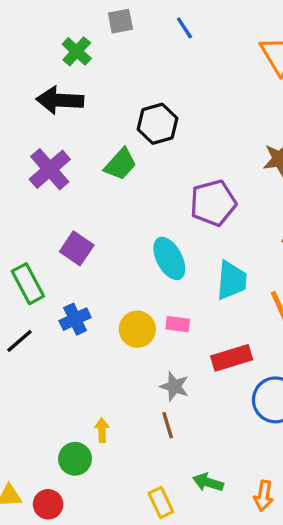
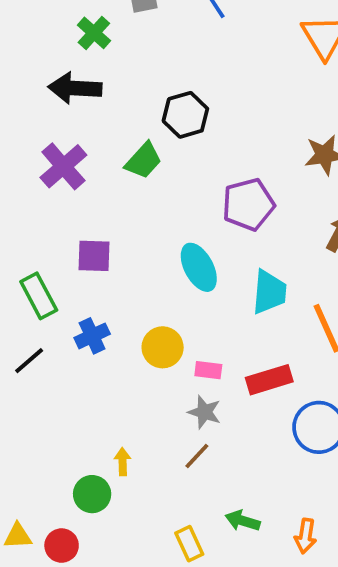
purple square: (77, 248) -> (94, 256), turned -32
pink rectangle: (178, 324) -> (208, 370), moved
brown line: (168, 425) -> (197, 456), turned 60

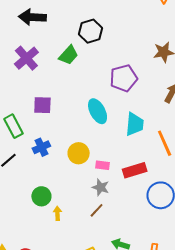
green circle: (92, 494) -> (41, 196), moved

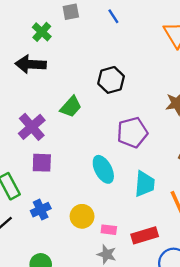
black hexagon: (91, 31) -> (111, 80), moved
purple cross: (26, 58) -> (32, 127), moved

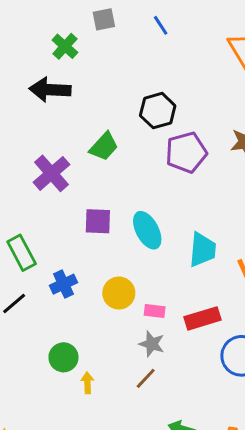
purple pentagon: (132, 132) -> (186, 152), moved
purple square: (42, 163) -> (98, 221), moved

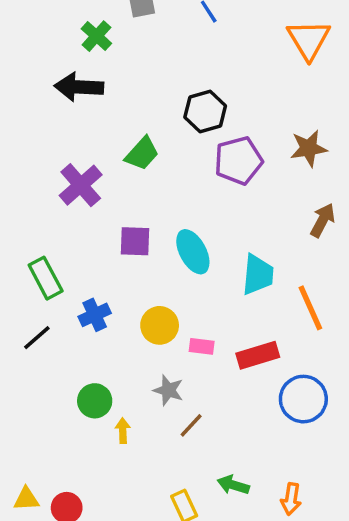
gray star: (152, 344) -> (168, 390), moved

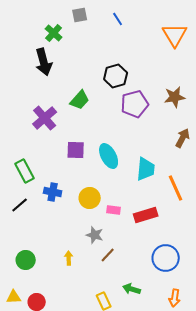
black arrow: (79, 87) -> (44, 62), turned -108
blue cross: (95, 315) -> (53, 192), turned 36
blue circle: (303, 399) -> (166, 258), moved
green circle: (95, 401) -> (26, 260), moved
orange arrow: (291, 499) -> (175, 298), moved

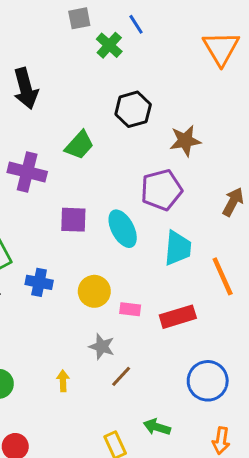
green cross: (54, 33) -> (109, 45), moved
brown star: (175, 97) -> (185, 141), moved
purple pentagon: (135, 104) -> (161, 190), moved
purple cross: (45, 118) -> (27, 172), turned -35

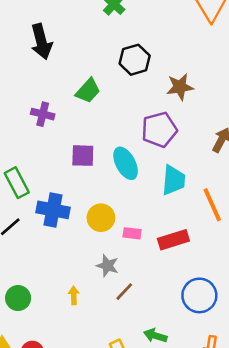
purple cross: (27, 172) -> (43, 114), size x0.7
blue cross: (39, 282) -> (53, 210), size x1.4

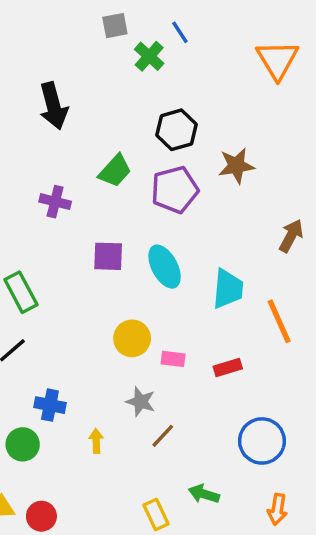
purple pentagon: (159, 130) -> (175, 190), moved
blue cross: (53, 210) -> (50, 405), moved, size x0.7
red rectangle: (173, 240) -> (228, 367), size x0.7

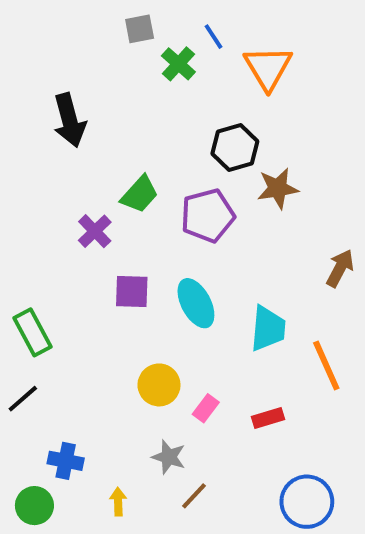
orange triangle: (277, 60) -> (268, 68), moved
black hexagon: (176, 130) -> (235, 148), moved
purple cross: (55, 202) -> (95, 231), moved, turned 32
pink rectangle: (173, 359) -> (206, 408), turned -60

